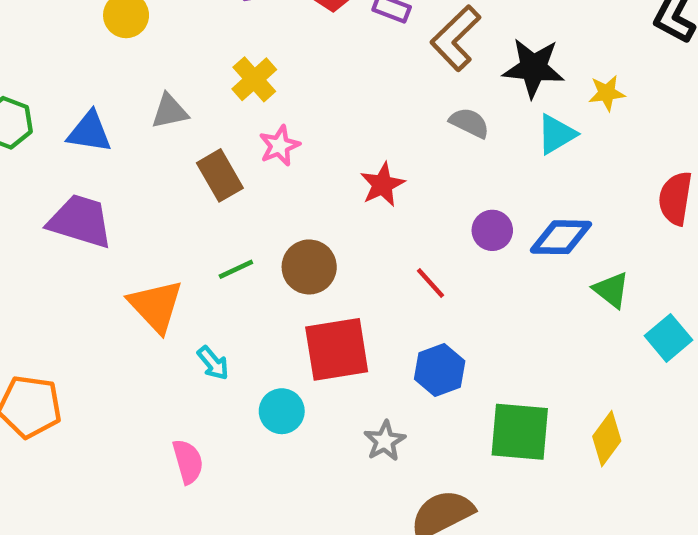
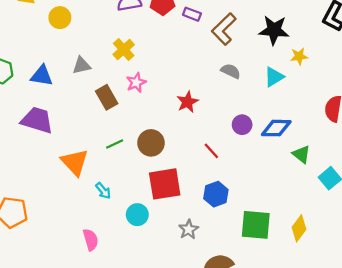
black star: (533, 68) -> (274, 30), moved

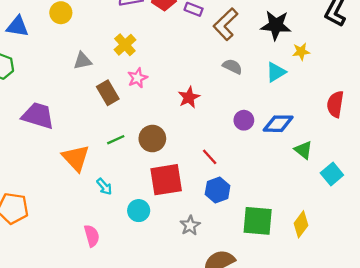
blue triangle: (42, 76) -> (17, 26), moved
red line: (211, 151) -> (210, 157), moved

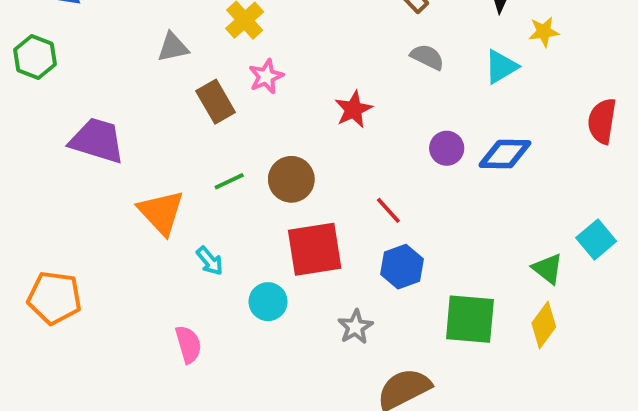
green triangle: (303, 150) -> (548, 269), moved

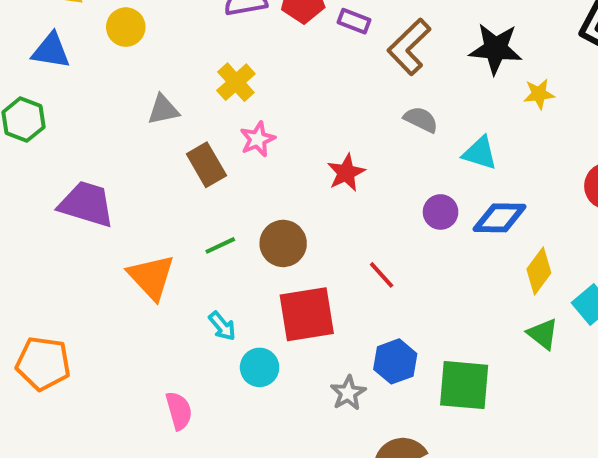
cyan triangle: (501, 67) -> (480, 153), moved, turned 48
cyan arrow: (210, 261) -> (222, 326), moved
blue hexagon: (402, 267) -> (395, 361), moved
yellow diamond: (544, 325) -> (539, 271), moved

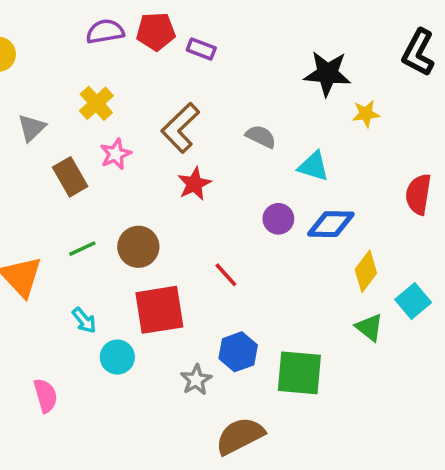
brown L-shape: (409, 47) -> (180, 128), moved
gray triangle: (163, 110) -> (32, 128), turned -32

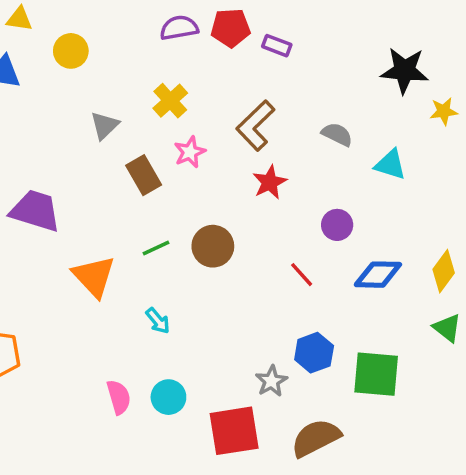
purple circle: (278, 219) -> (337, 225), moved
blue diamond: (331, 224) -> (378, 275), moved
red square: (159, 310) -> (234, 431), moved
cyan circle: (117, 357) -> (168, 397), moved

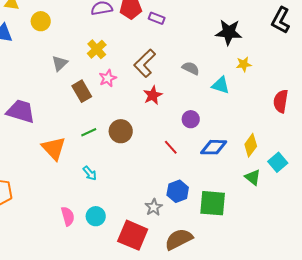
yellow star: (444, 111) -> (244, 64), moved
red square: (234, 431) -> (133, 235), turned 32

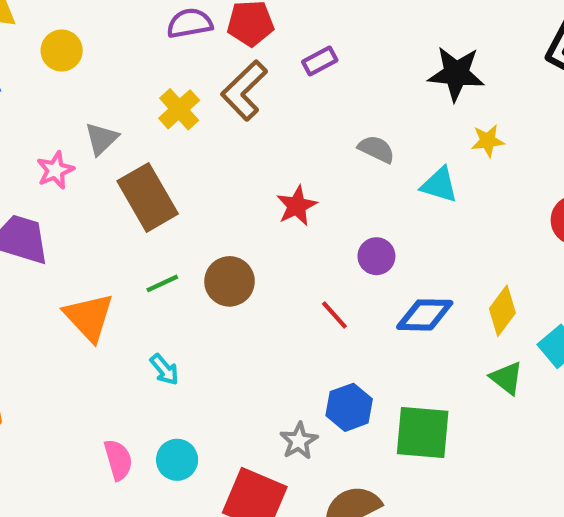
purple rectangle: (157, 18) -> (320, 61), moved, turned -49
brown L-shape: (145, 63) -> (244, 90), moved
pink star: (108, 78) -> (55, 170), moved
brown rectangle: (82, 91) -> (148, 197), size x1.4

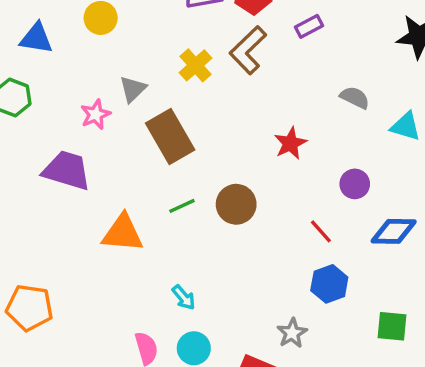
orange triangle: (89, 317) -> (123, 233), turned -42
cyan arrow: (164, 370) -> (184, 297), moved
blue hexagon: (349, 407) -> (329, 284), moved
green square: (423, 432) -> (392, 326), size x0.7

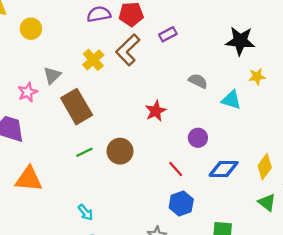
orange triangle: (123, 233) -> (29, 179), moved

